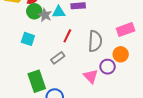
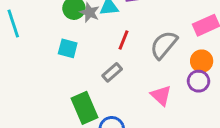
gray semicircle: (95, 41) -> (164, 45), turned -140
purple circle: (108, 67) -> (198, 81), moved

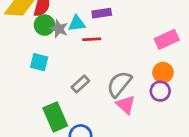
red line: (124, 40) -> (92, 39), moved, turned 66
gray semicircle: (164, 45) -> (119, 84), moved

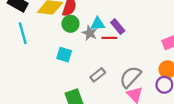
purple rectangle: (102, 13) -> (118, 27), moved, turned 56
gray star: (59, 29) -> (90, 33), moved

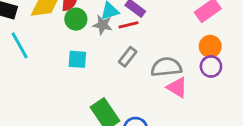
gray rectangle: (98, 75) -> (128, 57), moved
gray semicircle: (130, 77) -> (166, 67), turned 55

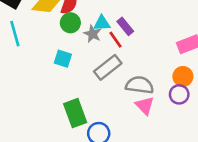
red line: (128, 25) -> (115, 40), turned 54
gray rectangle: (128, 57) -> (108, 67), size x1.5

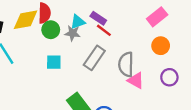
red line: (115, 40) -> (104, 30), moved
gray semicircle: (140, 85) -> (126, 64), turned -80
purple circle: (179, 94) -> (169, 77), moved

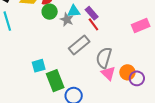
orange circle: (161, 46) -> (127, 72), moved
cyan square: (54, 62) -> (39, 66), moved, turned -32

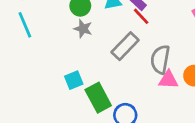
gray star: (67, 19) -> (83, 29), moved
pink triangle: (108, 73) -> (168, 80), turned -35

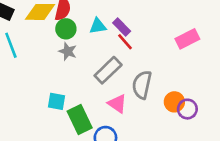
cyan square: (74, 80) -> (56, 101), turned 30
pink triangle: (168, 80) -> (117, 104), moved, turned 30

